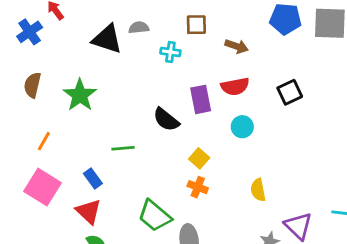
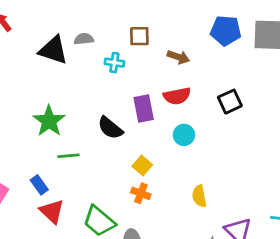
green star: (80, 95) -> (49, 121), moved
red triangle: (88, 212) -> (52, 211), moved

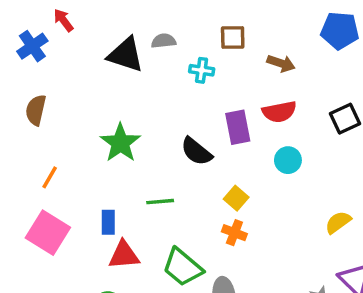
green line: (69, 156) -> (160, 202), moved
blue rectangle: (39, 185) -> (108, 222), turned 36
yellow semicircle: (199, 196) -> (338, 222), moved, turned 65
red triangle: (52, 211) -> (124, 255), turned -48

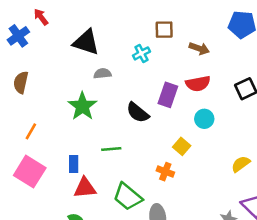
gray semicircle: (164, 41) -> (103, 74), moved
cyan cross: (202, 70) -> (141, 53), turned -36
purple rectangle: (238, 127) -> (168, 95), turned 30
yellow square: (236, 198) -> (182, 146), moved

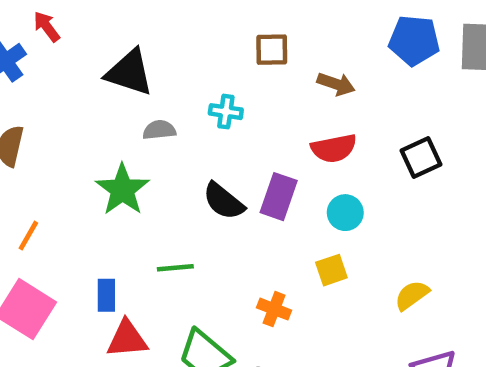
cyan cross: (141, 53) -> (226, 112), moved, turned 36
purple rectangle: (168, 95) -> (279, 197), moved
yellow square: (182, 146) -> (331, 270), moved, turned 30

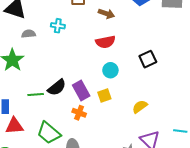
black square: (421, 157) -> (148, 59), moved
purple rectangle: (279, 197) -> (81, 90), moved, turned -48
black semicircle: (224, 201) -> (57, 87), moved, turned -78

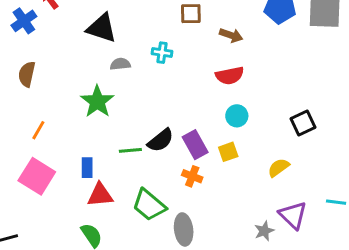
black square: (148, 59) -> (303, 123), moved

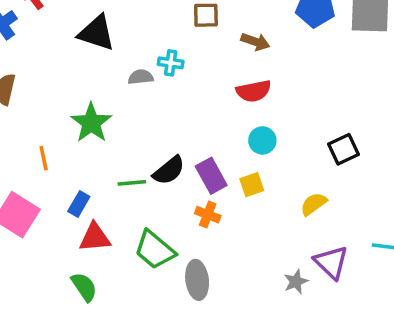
gray semicircle: (120, 64) -> (141, 77), moved
orange line: (38, 130) -> (44, 158), moved, turned -42
blue rectangle: (87, 168) -> (79, 204), turned 30

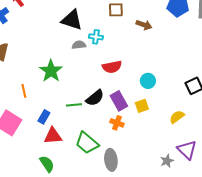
black triangle: (97, 33) -> (72, 20), moved
red semicircle: (254, 91) -> (112, 67), moved

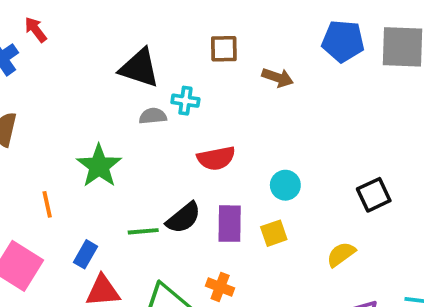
purple rectangle: (119, 101) -> (230, 224), turned 30
orange cross: (117, 123) -> (220, 287), moved

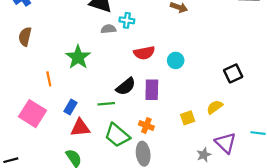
cyan circle: (285, 185) -> (176, 60), moved
green line: (143, 231) -> (106, 104), moved
yellow square: (274, 233) -> (188, 118), moved

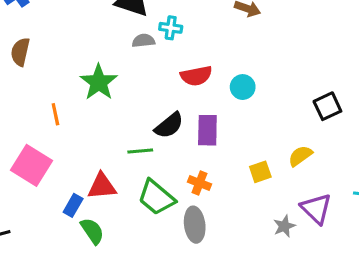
blue rectangle: (70, 107) -> (73, 205), moved

